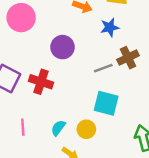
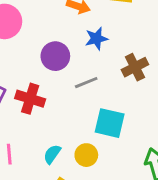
blue star: (110, 27) -> (96, 39), moved
gray line: (103, 68) -> (86, 83), moved

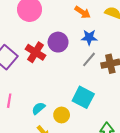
gray line: (86, 83) -> (89, 59), moved, turned -42
red cross: (30, 99) -> (36, 52), moved

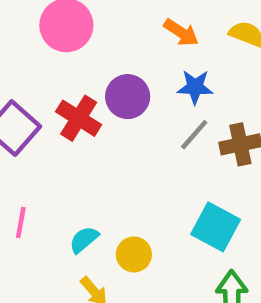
cyan square: (83, 97) -> (216, 227), moved

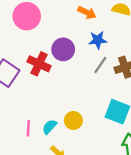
pink line: (21, 223) -> (28, 128), moved
yellow circle: (134, 254) -> (73, 121), moved

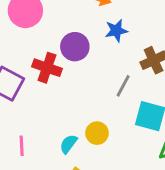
gray line: (100, 65) -> (123, 86), moved
pink line: (28, 128) -> (22, 146), moved

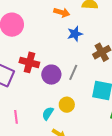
purple circle: (75, 47) -> (51, 75), moved
gray line: (123, 86) -> (73, 72), moved

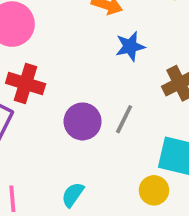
red cross: (29, 62) -> (26, 83), moved
yellow circle: (67, 105) -> (154, 190), moved

